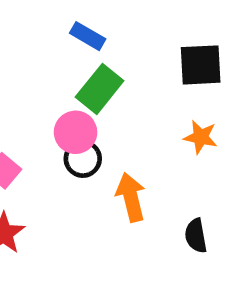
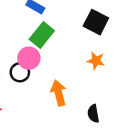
black square: (201, 65) -> (96, 22), turned 30
black circle: (83, 159) -> (20, 72), moved

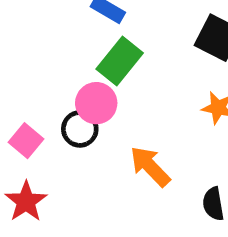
orange arrow: (59, 93) -> (150, 166), turned -30

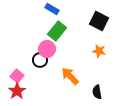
pink square: (26, 141) -> (17, 76), moved

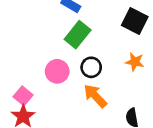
pink circle: (47, 49) -> (57, 71), moved
black circle: (40, 60) -> (91, 67), moved

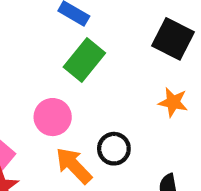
black circle: (91, 67) -> (114, 149), moved
orange arrow: (95, 96) -> (74, 166), moved

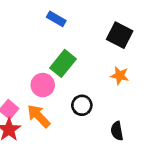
green rectangle: (84, 60) -> (63, 63), moved
orange arrow: (74, 166) -> (39, 116), moved

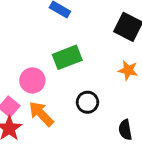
green rectangle: (63, 63) -> (67, 57), turned 30
pink circle: (43, 85) -> (32, 80), moved

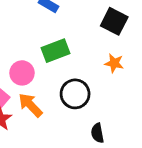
black circle: (87, 102) -> (75, 94), size x1.4
black semicircle: (125, 130) -> (97, 133), moved

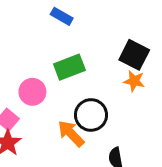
black square: (114, 21) -> (134, 55), moved
orange arrow: (30, 105) -> (71, 133), moved

